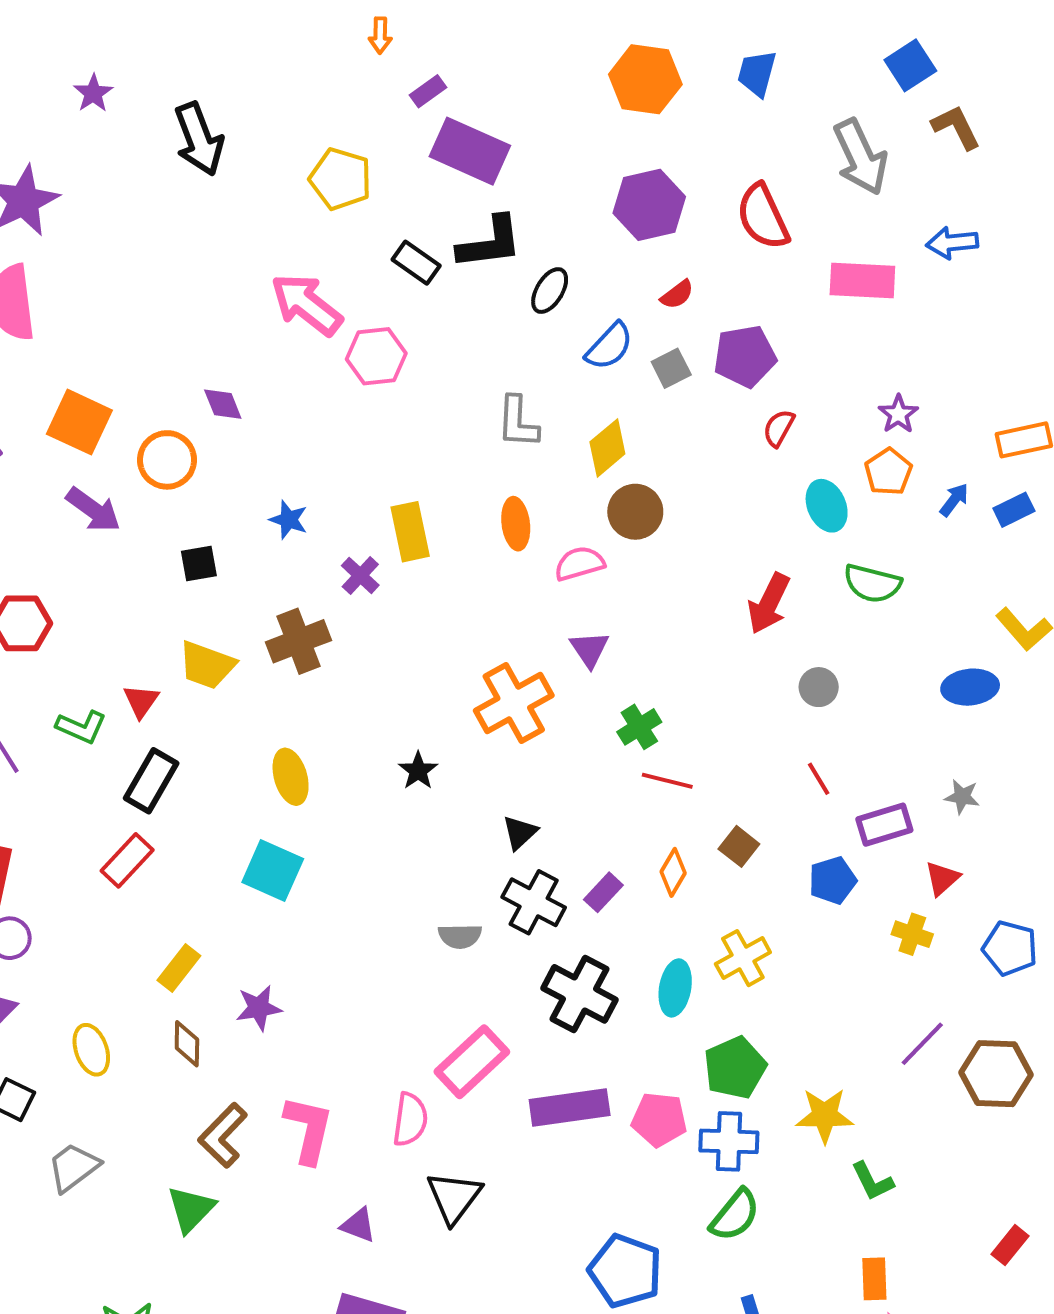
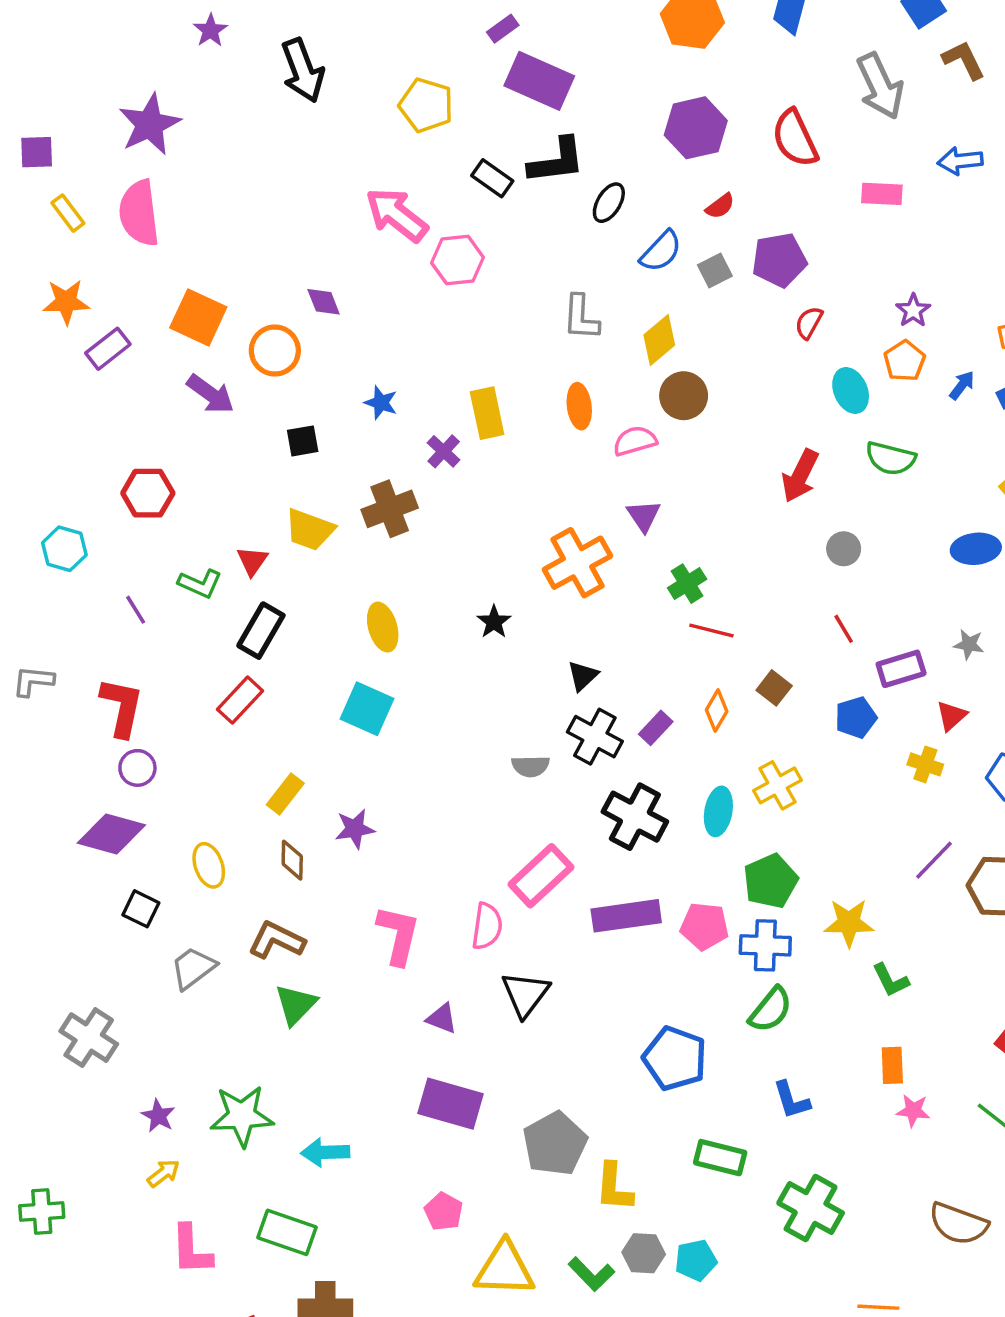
pink rectangle: (862, 281) -> (882, 194), size x0.7
brown L-shape: (223, 1135) -> (277, 940), moved, turned 72

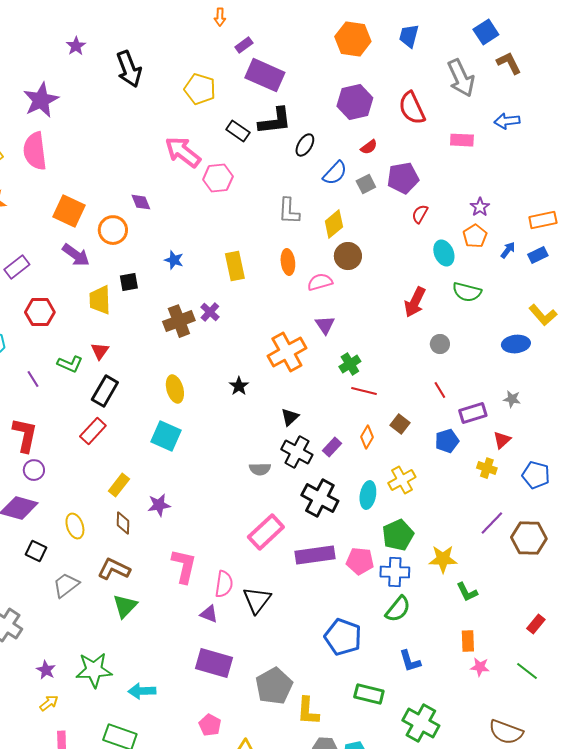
purple rectangle: (108, 349) -> (17, 267), moved
purple cross: (444, 451) -> (210, 312), moved
yellow trapezoid: (310, 530) -> (100, 300), moved, turned 68
pink semicircle: (487, 926) -> (224, 584), moved

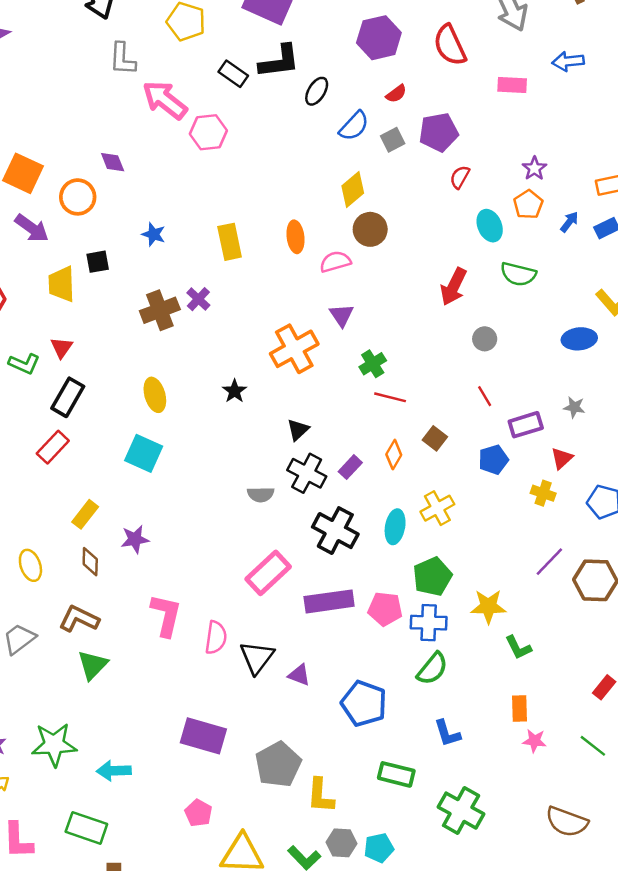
gray L-shape: (289, 211) -> (123, 59), moved
purple triangle: (209, 614) -> (299, 675), moved

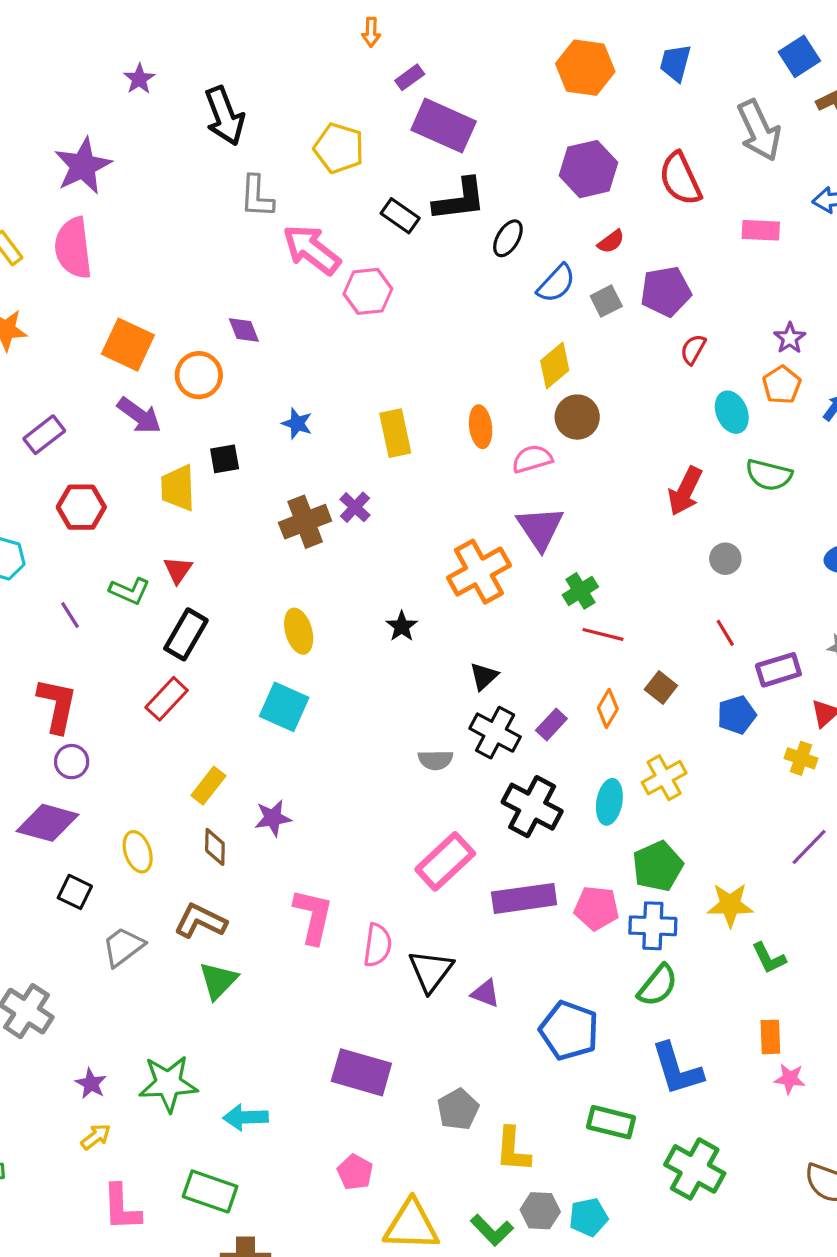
purple triangle: (342, 315) -> (540, 528), size x1.5
blue L-shape: (447, 733) -> (677, 1069), size x1.5
gray pentagon: (278, 764) -> (458, 1109), size x0.7

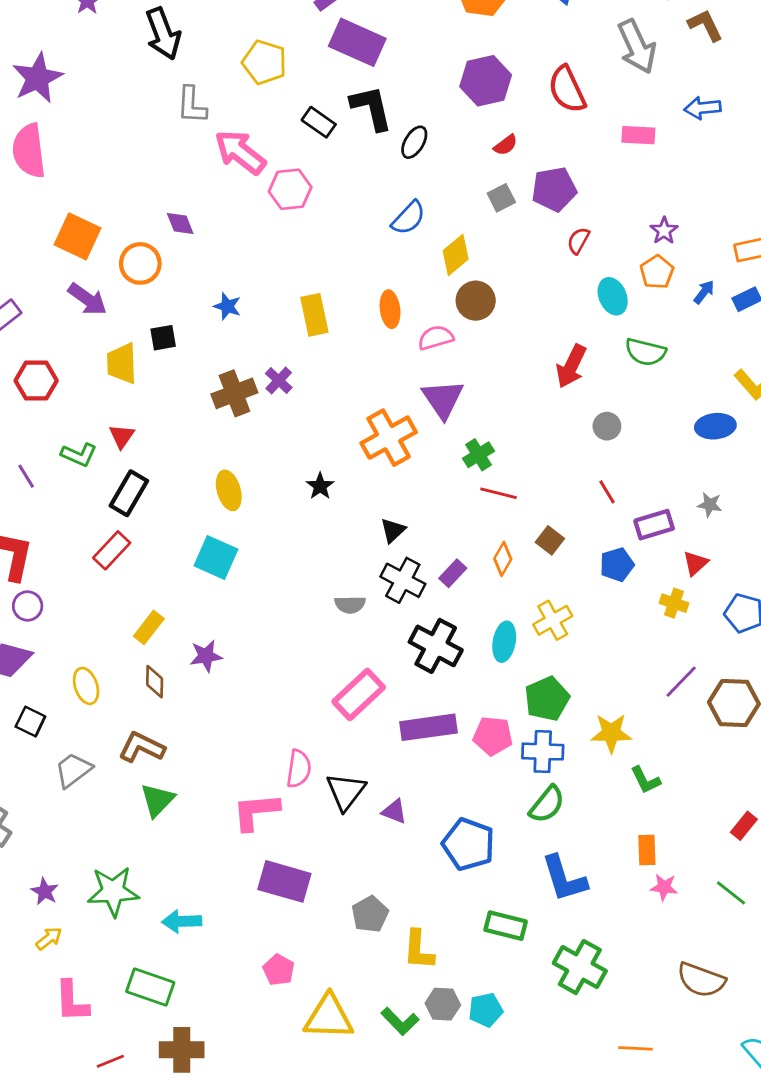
black L-shape: (460, 200) -> (371, 108), turned -96
blue semicircle: (556, 283) -> (409, 218), moved
pink L-shape: (313, 916) -> (256, 811), moved, turned -108

